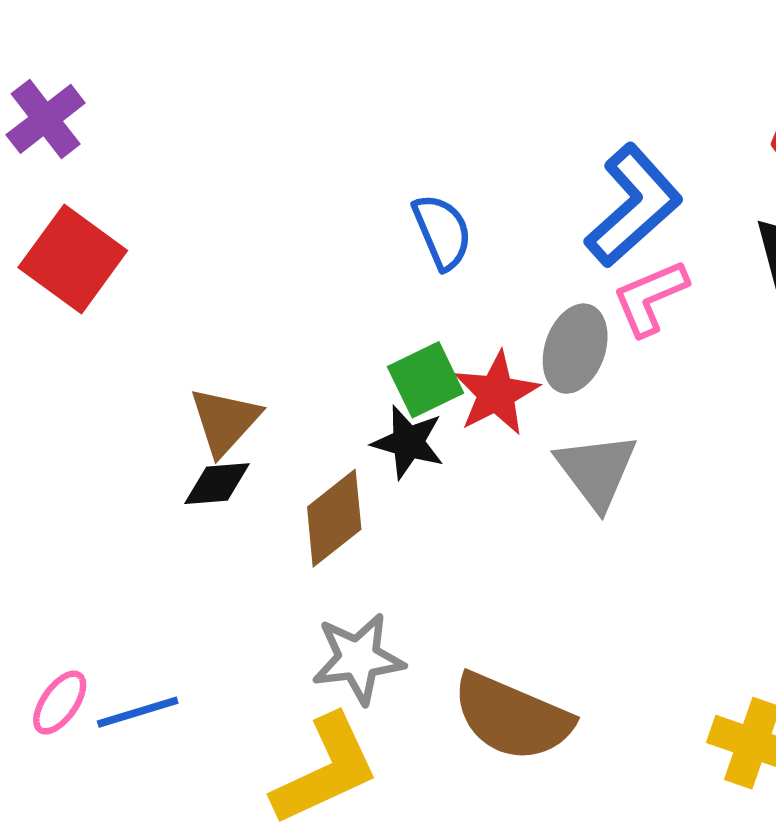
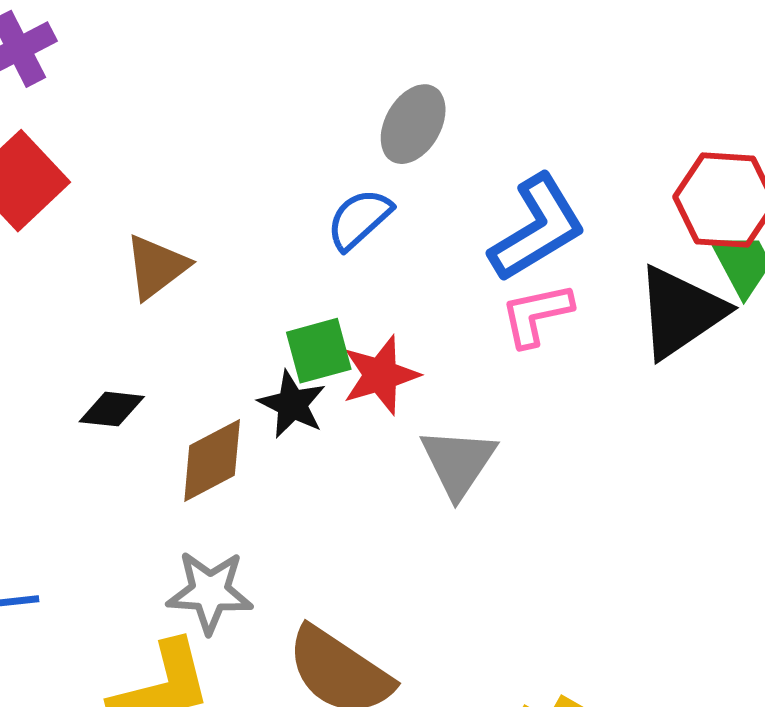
blue semicircle: (442, 232) -> (359, 219), turned -120
gray ellipse: (575, 349) -> (413, 124), moved
brown triangle: (225, 421) -> (156, 267), moved

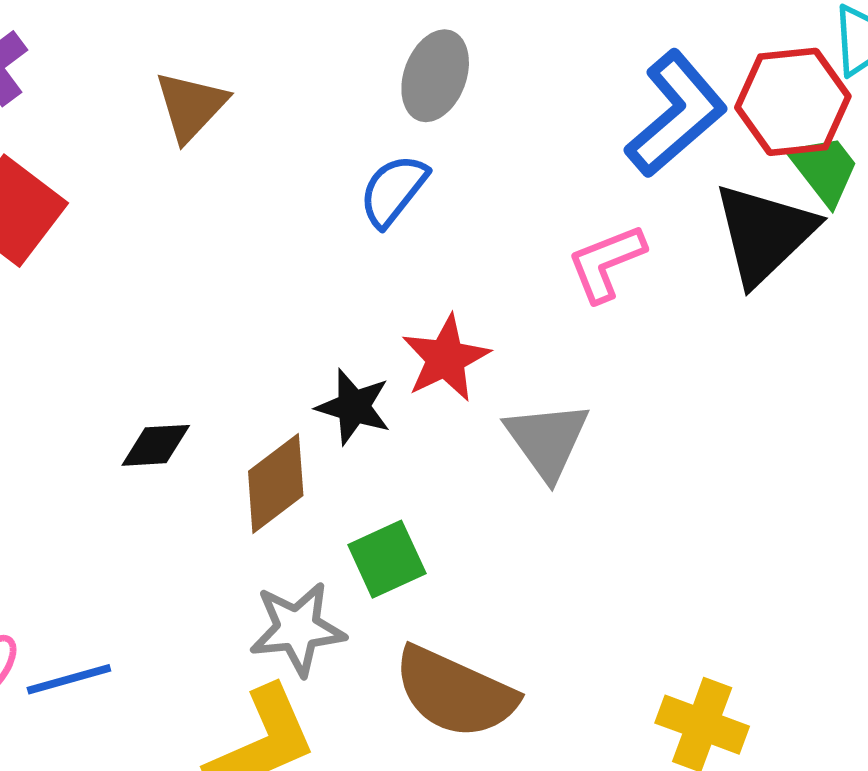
blue L-shape: (537, 228) -> (676, 114), moved
brown triangle: (156, 267) -> (191, 106), moved
green square: (319, 351) -> (387, 559), moved

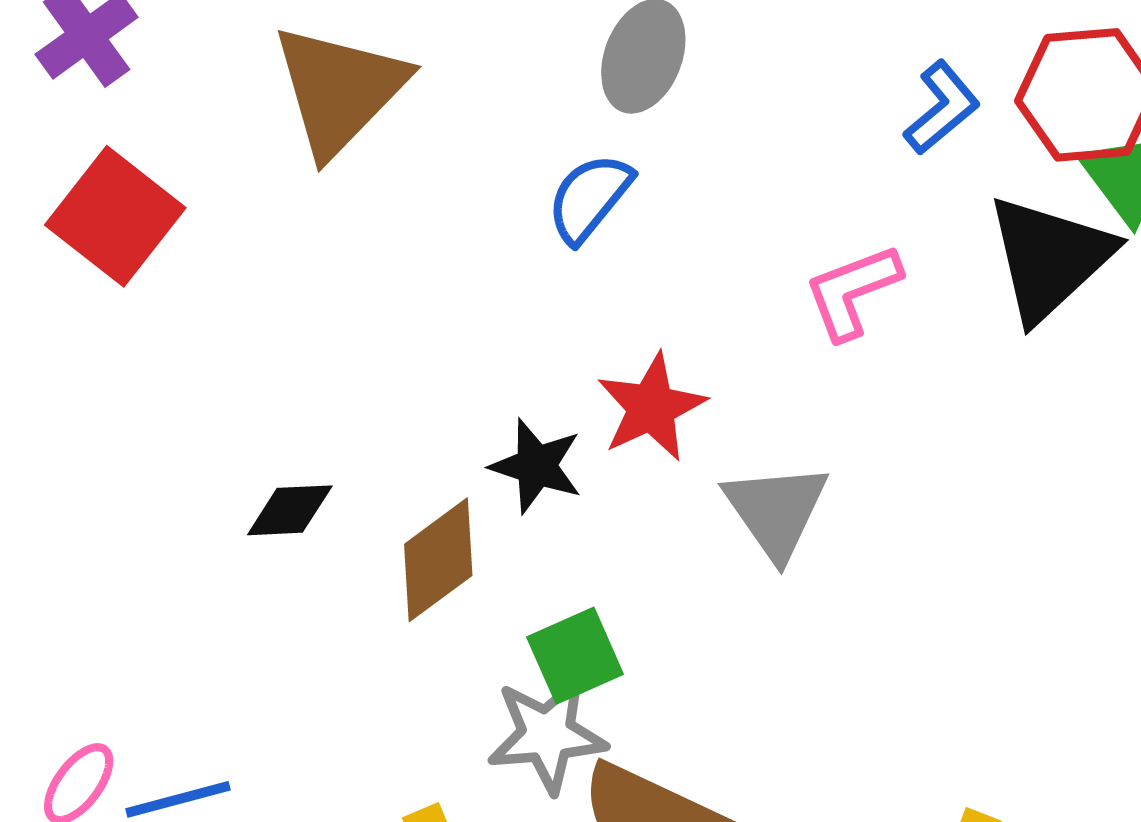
brown triangle: (191, 106) -> (339, 90), size x1.5
blue L-shape: (676, 114) -> (942, 108), size x0.6
gray star: (297, 629) -> (547, 735), moved

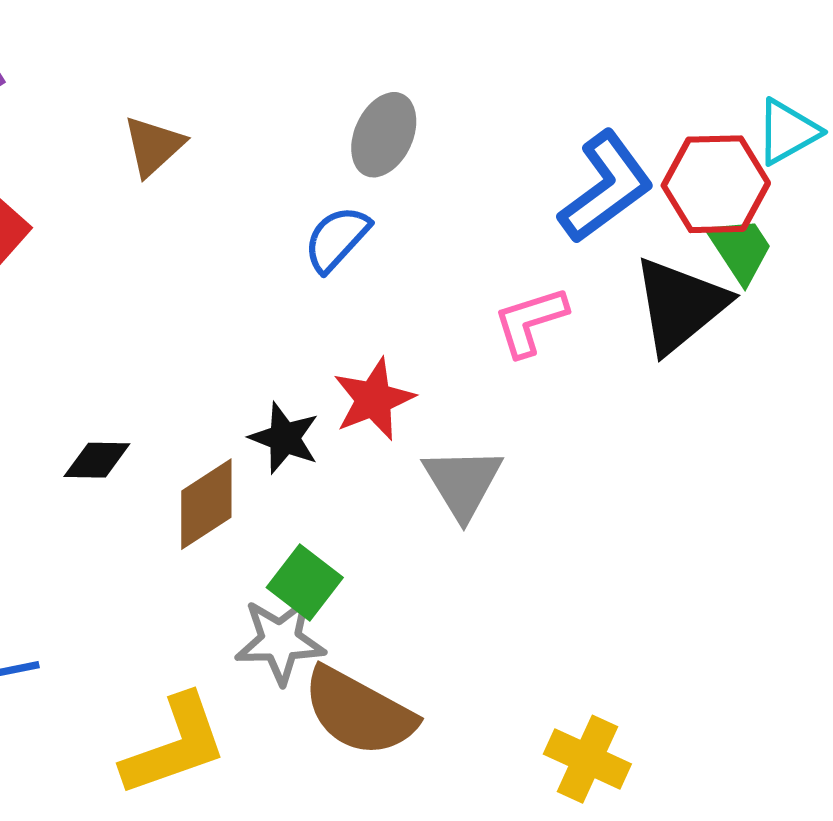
brown triangle: (339, 90) -> (154, 146), size x0.6
blue L-shape: (942, 108) -> (606, 187), size x1.6
green square: (575, 656) -> (305, 583), turned -32

